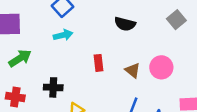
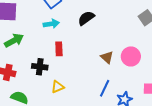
black semicircle: (125, 24) -> (86, 18), moved, turned 126
red rectangle: (99, 63) -> (59, 49), moved

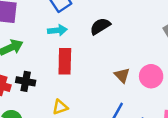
red rectangle: (59, 49) -> (65, 61), size x1.5
black cross: (40, 67) -> (26, 81), moved

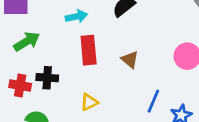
brown triangle: (122, 75) -> (130, 60), moved

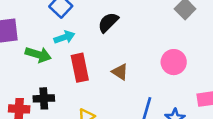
green arrow: (27, 42) -> (38, 55), moved, turned 55

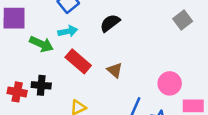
pink circle: (174, 62) -> (170, 83), moved
red rectangle: (80, 68) -> (78, 61), turned -45

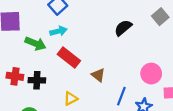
black semicircle: (110, 23) -> (123, 28), moved
brown triangle: (115, 70) -> (98, 75), moved
red cross: (17, 92) -> (15, 76), moved

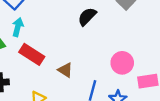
cyan arrow: (58, 31) -> (18, 27), turned -56

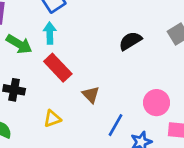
cyan arrow: (18, 27) -> (50, 33), turned -30

